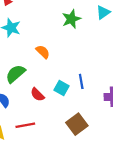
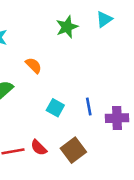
blue line: (81, 81) -> (89, 107), moved
red semicircle: (37, 95) -> (39, 148), moved

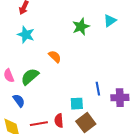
cyan square: (55, 108) -> (77, 104), moved, turned -32
red semicircle: (39, 148) -> (59, 121), turned 40

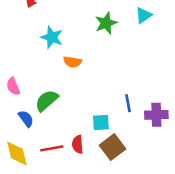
cyan star: (26, 35) -> (52, 37), moved
orange semicircle: (55, 57) -> (72, 62), turned 144
green semicircle: (30, 77) -> (47, 101), moved

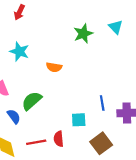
cyan triangle: (143, 15) -> (116, 27), turned -40
cyan star: (52, 37) -> (19, 51), moved
brown square: (112, 147) -> (101, 143), moved

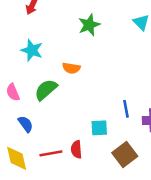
green star: (83, 34) -> (89, 25), moved
green semicircle: (32, 101) -> (46, 90), moved

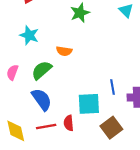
pink semicircle: (13, 92) -> (12, 72), turned 42
blue semicircle: (26, 124) -> (42, 99), moved, size x1.5
cyan square: (99, 128) -> (89, 104), size x1.5

